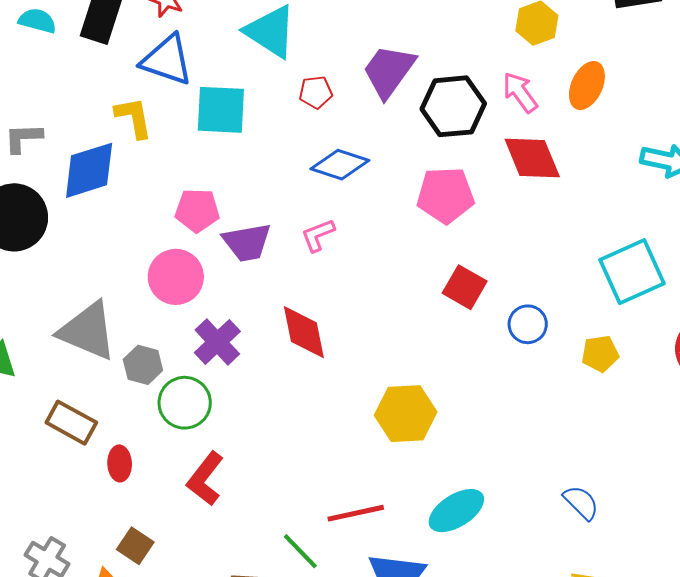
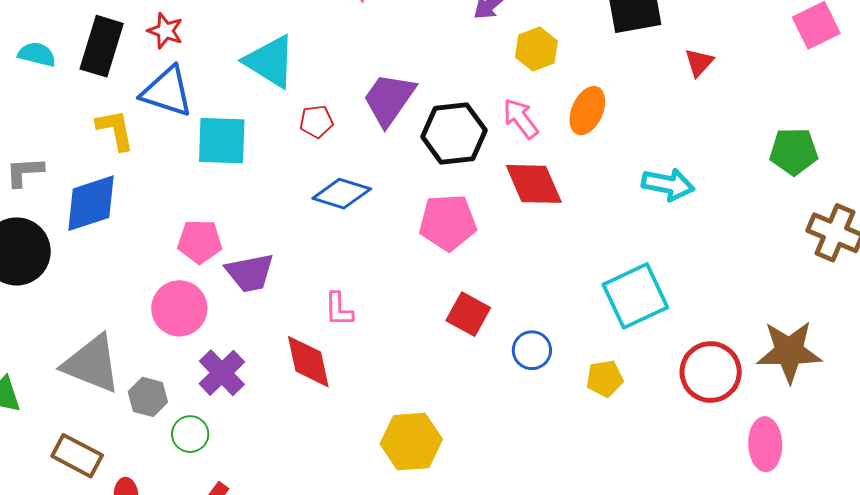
yellow L-shape: (134, 118) -> (115, 130), moved
pink L-shape: (318, 235) -> (339, 309), moved, turned -69
green circle: (185, 403) -> (190, 434), size x0.7

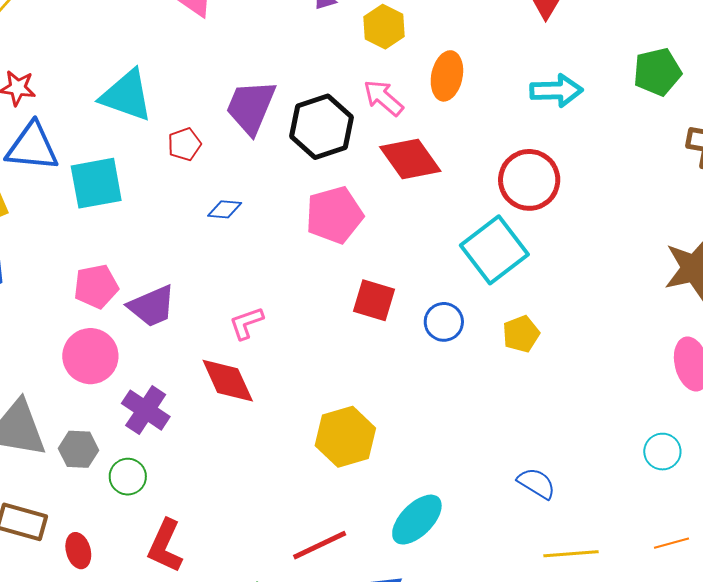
cyan arrow: (668, 184) -> (556, 91), moved
blue diamond: (342, 194) -> (225, 209), size x0.6
cyan square: (635, 296) -> (494, 250), moved
pink L-shape: (339, 309) -> (246, 323), turned 84
red circle: (711, 372) -> (529, 180), moved

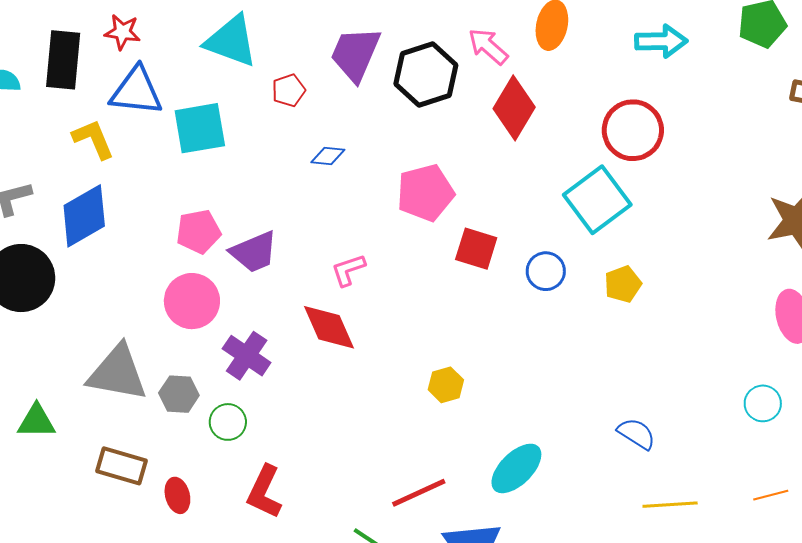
red diamond: (410, 159) -> (514, 108), turned 66
pink pentagon: (334, 215) -> (425, 193), moved
yellow hexagon: (345, 437) -> (446, 385), size x0.6

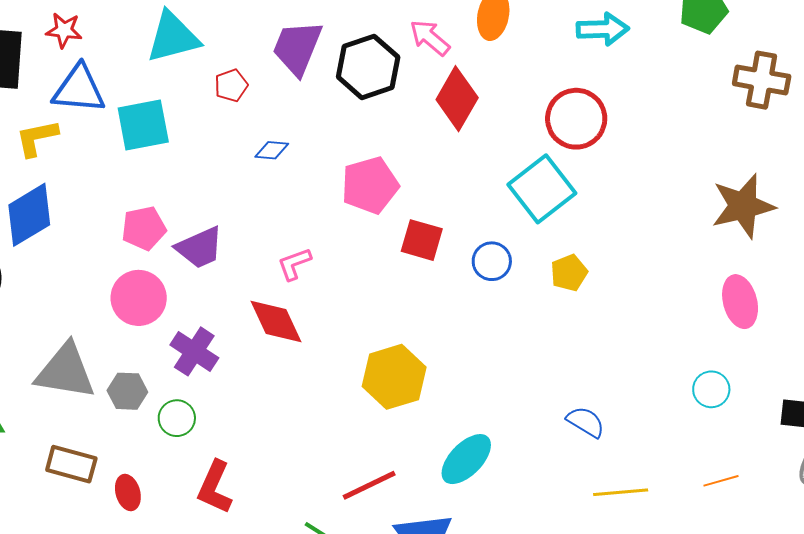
cyan triangle: (231, 41) -> (173, 37), turned -34
yellow L-shape: (93, 139) -> (37, 138), turned -78
yellow hexagon: (446, 385) -> (394, 377), size x1.8

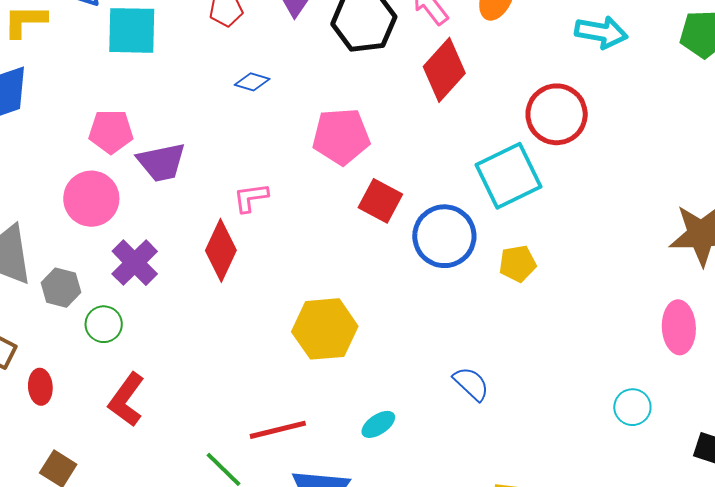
blue circle: (492, 261) -> (444, 236), size x1.6
red diamond: (276, 322) -> (221, 250), turned 38
blue semicircle: (586, 422) -> (471, 384), moved
cyan ellipse: (466, 459) -> (378, 424), size x0.6

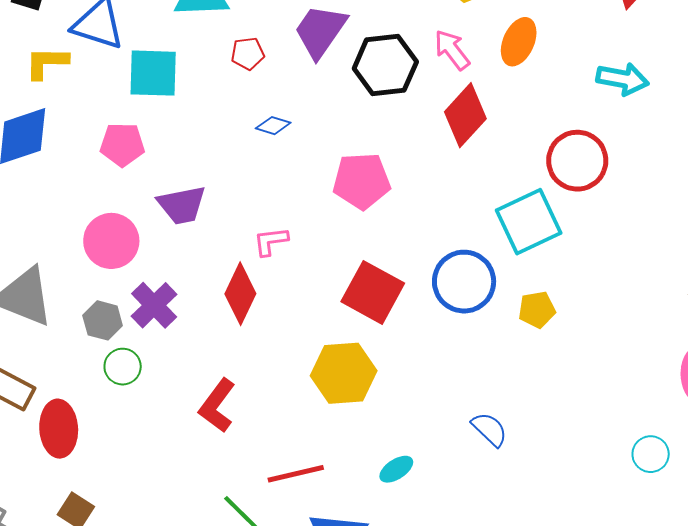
pink pentagon: (111, 132) -> (122, 145), moved
red square: (380, 201) -> (373, 292), moved, size x1.4
gray hexagon: (61, 288) -> (103, 320), moved
red ellipse: (40, 387) -> (59, 429), size x1.6
red L-shape: (126, 400) -> (217, 406), moved

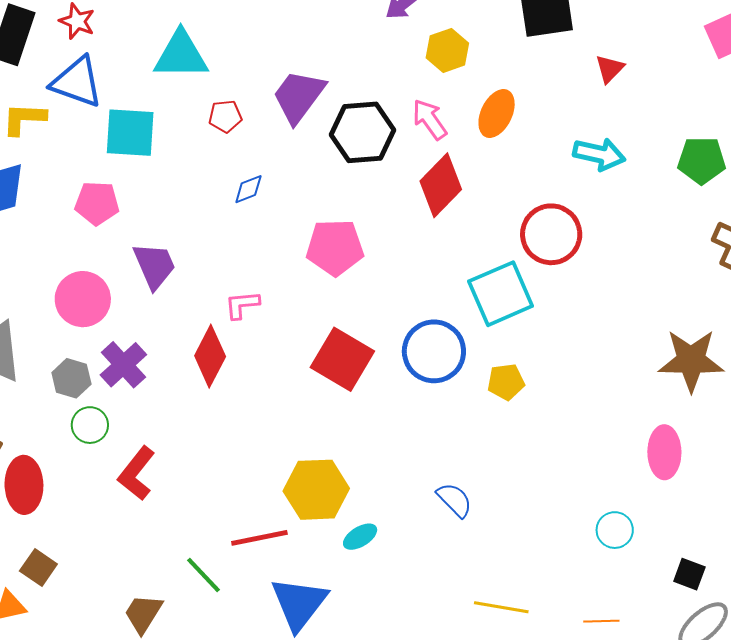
blue diamond: (273, 126) -> (248, 189), turned -40
purple trapezoid: (182, 205) -> (154, 266), turned -104
yellow hexagon: (344, 373) -> (316, 490), moved
red L-shape: (217, 406) -> (136, 473), moved

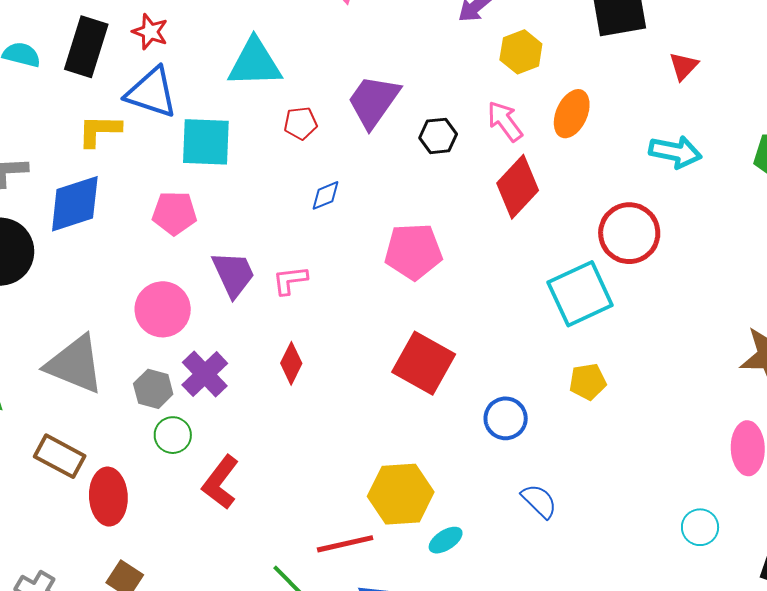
black hexagon: (363, 132) -> (438, 136), size x0.6
pink L-shape: (242, 305) -> (290, 280), moved
blue circle: (434, 351) -> (506, 418), moved, size x0.7
red diamond: (210, 356) -> (291, 363), size x0.7

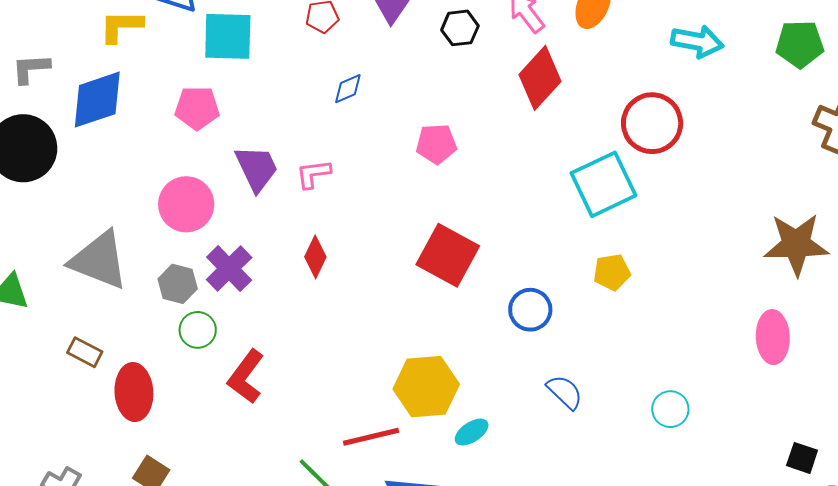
pink pentagon: (413, 252) -> (436, 144), size x0.7
brown rectangle: (60, 456) -> (85, 352), size x0.7
cyan circle: (700, 527) -> (670, 409), moved

